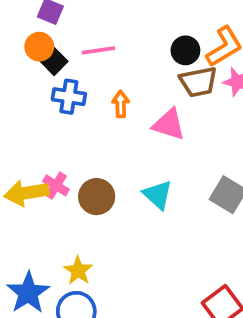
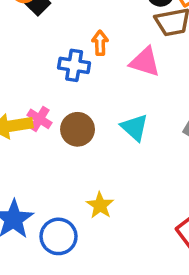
blue cross: (69, 97) -> (74, 65), moved
yellow star: (78, 271) -> (100, 205), moved

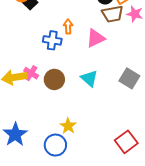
pink triangle: (145, 62) -> (96, 38), turned -42
blue circle: (58, 236) -> (55, 145), moved

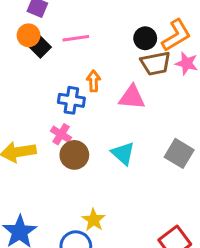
pink triangle: (96, 38) -> (132, 97), turned 30
pink cross: (31, 73) -> (61, 134), moved

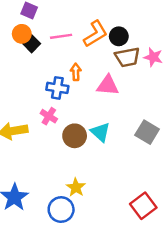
orange L-shape: (176, 35) -> (95, 34), moved
brown circle: (74, 155) -> (75, 136), moved

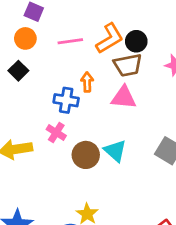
black square: (32, 44) -> (18, 71), moved
brown trapezoid: (127, 57) -> (128, 65), moved

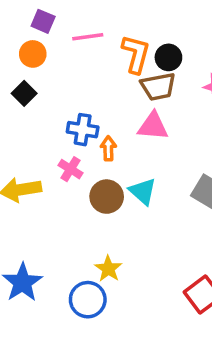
orange L-shape: (110, 38) -> (136, 54), turned -44
pink line: (70, 41) -> (88, 37), moved
orange arrow: (87, 82) -> (108, 148), moved

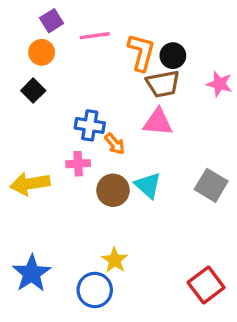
purple square: (43, 21) -> (52, 21), turned 35
orange arrow: (108, 148) -> (115, 144), turned 140
pink cross: (71, 169) -> (78, 164), turned -35

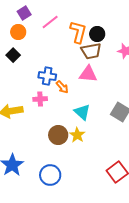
pink line: (95, 36) -> (50, 22), turned -30
brown circle: (113, 190) -> (58, 135), moved
yellow star: (115, 260) -> (77, 135), moved

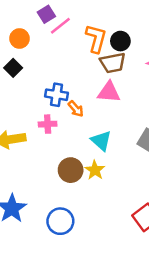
purple square: (24, 13) -> (46, 14), moved

